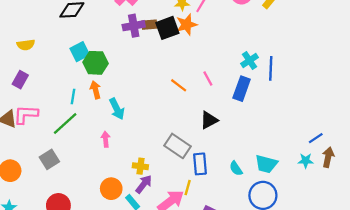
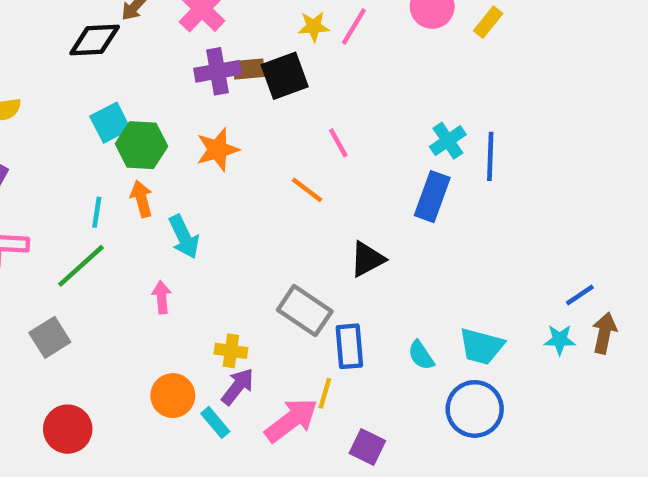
orange star: (187, 25) -> (218, 150), moved
pink line: (208, 79) -> (338, 143), moved

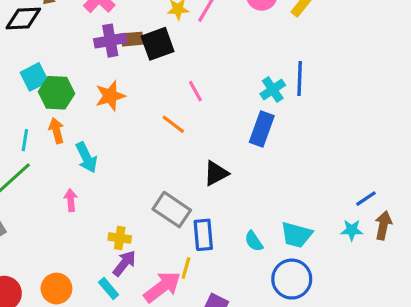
blue line: (490, 156) -> (300, 79), moved
orange circle: (173, 396) -> (56, 289), moved

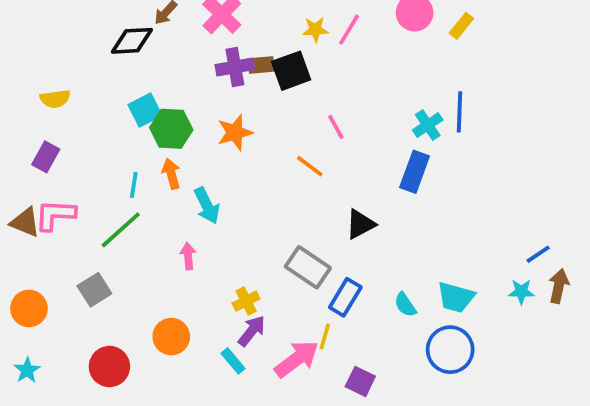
blue rectangle: (203, 235) -> (345, 297), turned 36
yellow cross: (120, 238) -> (246, 301), turned -35
orange circle: (56, 289) -> (171, 337), moved

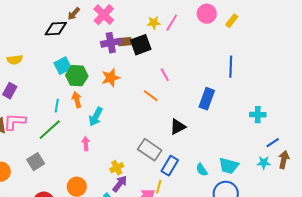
cyan cross: (428, 125) -> (258, 115), moved, turned 35
cyan arrow: (207, 206) -> (96, 117), turned 54

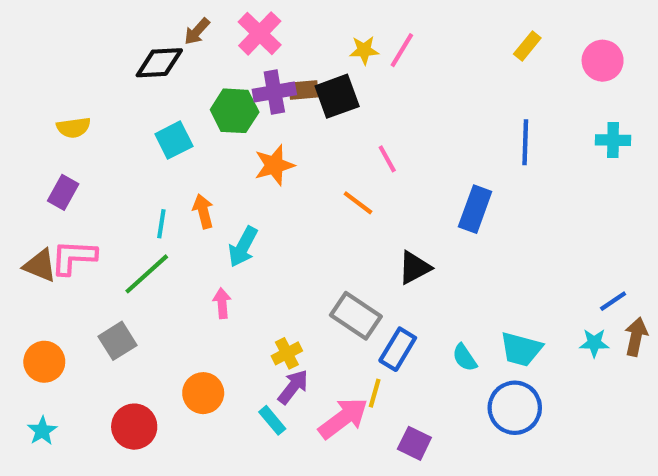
pink circle: (207, 14) -> (603, 61), moved
green hexagon: (77, 76) -> (235, 111), moved
cyan cross: (258, 115) -> (613, 140), moved

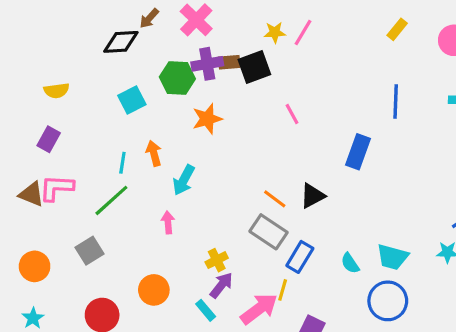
orange line: (358, 203) -> (275, 199), moved

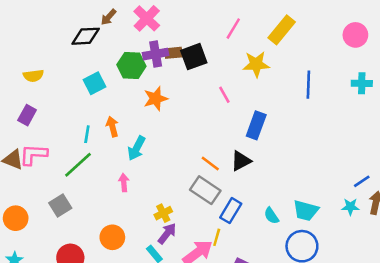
yellow rectangle: (397, 29) -> (282, 30), moved, size x1.6
yellow star: (275, 32) -> (256, 64), moved, size x1.5
blue rectangle: (358, 152) -> (256, 125), moved

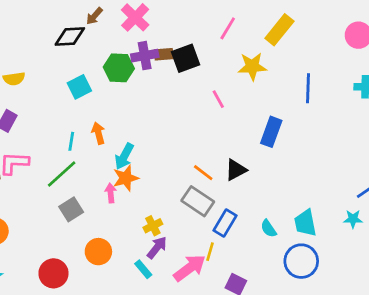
orange star: (156, 99) -> (126, 178), moved
blue rectangle: (256, 125) -> (271, 132), moved
gray square: (60, 205) -> (71, 209), moved
cyan trapezoid: (306, 211) -> (305, 223), turned 64

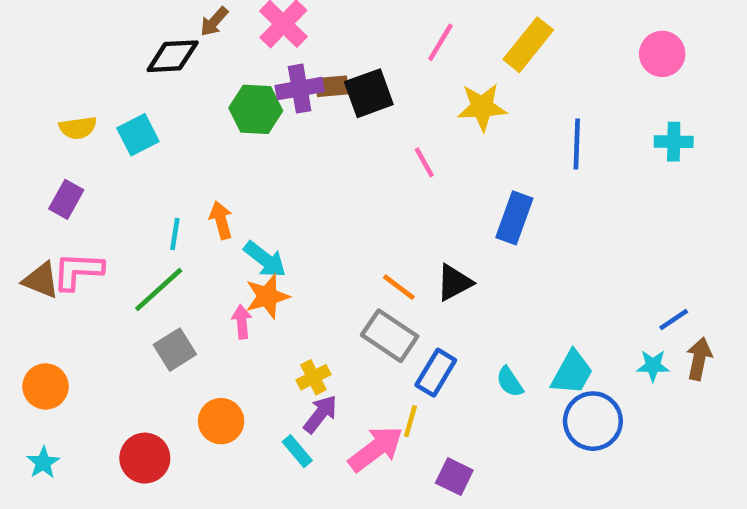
cyan square: (79, 87) -> (138, 135), moved
cyan arrow: (124, 156) -> (265, 259), turned -80
cyan trapezoid: (305, 223) -> (572, 373), turned -140
blue circle: (301, 261) -> (593, 421), moved

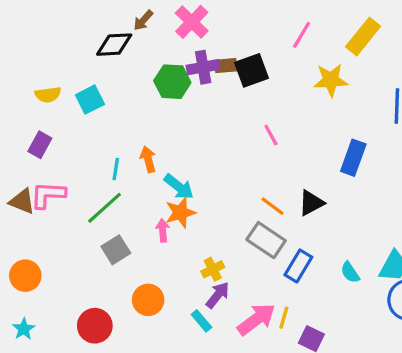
pink line: (424, 162) -> (271, 135), moved
yellow line: (410, 421) -> (284, 318), moved

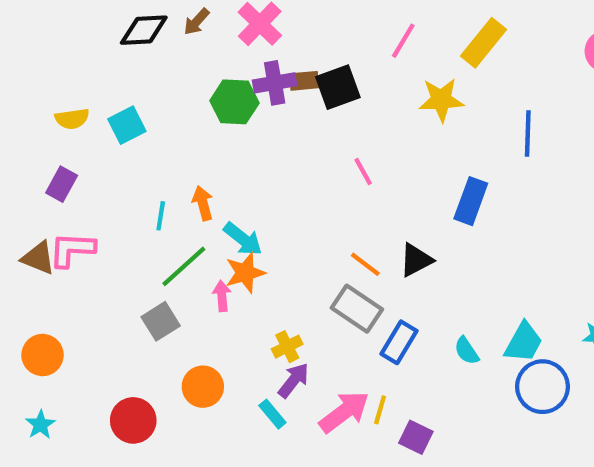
black diamond: (114, 45) -> (144, 30), moved
green line: (104, 208) -> (184, 266), moved

